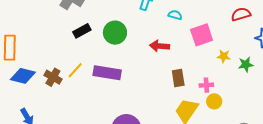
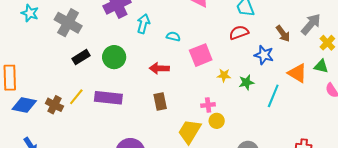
brown rectangle: (178, 78) -> (160, 102), moved

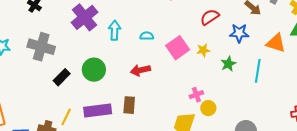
yellow star: (224, 75) -> (203, 50), moved
brown rectangle: (160, 102) -> (129, 105), moved, turned 30

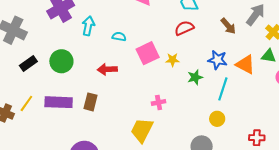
blue star: (239, 33) -> (218, 60), moved
yellow circle: (208, 108) -> (217, 119), moved

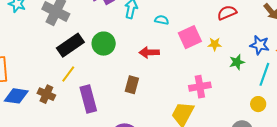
black rectangle: (28, 64) -> (70, 45), size x1.5
purple rectangle: (59, 102) -> (88, 99), moved, turned 72
pink cross: (159, 102) -> (200, 87), size x1.5
yellow line: (26, 103) -> (68, 74), moved

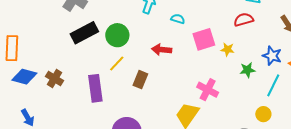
yellow line: (68, 74) -> (117, 63), moved
pink cross: (200, 87) -> (208, 90), turned 30

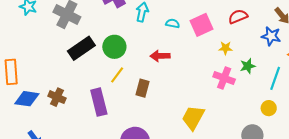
pink square: (204, 39) -> (202, 25), moved
blue star: (272, 56) -> (271, 36), moved
pink cross: (208, 90) -> (224, 78), moved

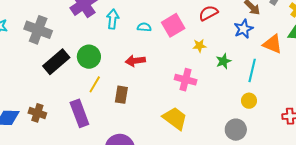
blue star: (271, 36) -> (243, 29), turned -30
pink cross: (224, 78) -> (186, 80), moved
yellow trapezoid: (193, 118) -> (175, 118), turned 104

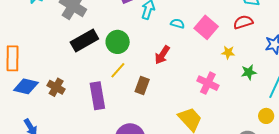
pink square: (173, 25) -> (206, 27), turned -30
red arrow: (135, 61) -> (162, 55), turned -60

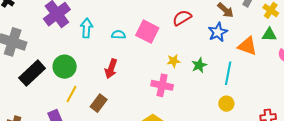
yellow star: (228, 52) -> (174, 61), moved
brown rectangle: (142, 85) -> (99, 103), turned 30

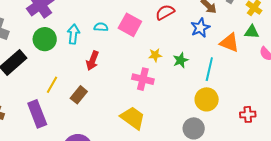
cyan arrow: (87, 28) -> (73, 34), moved
green circle: (65, 67) -> (45, 39), moved
yellow circle: (226, 104) -> (207, 99), size x1.5

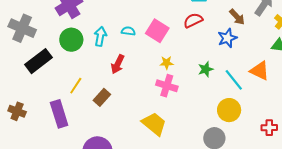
orange triangle: (229, 43) -> (260, 71), moved
yellow star: (155, 55) -> (167, 63), moved
cyan line: (209, 69) -> (234, 80), turned -55

